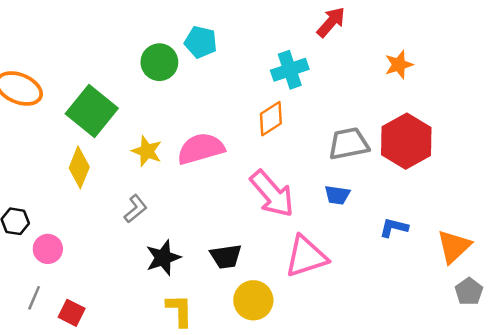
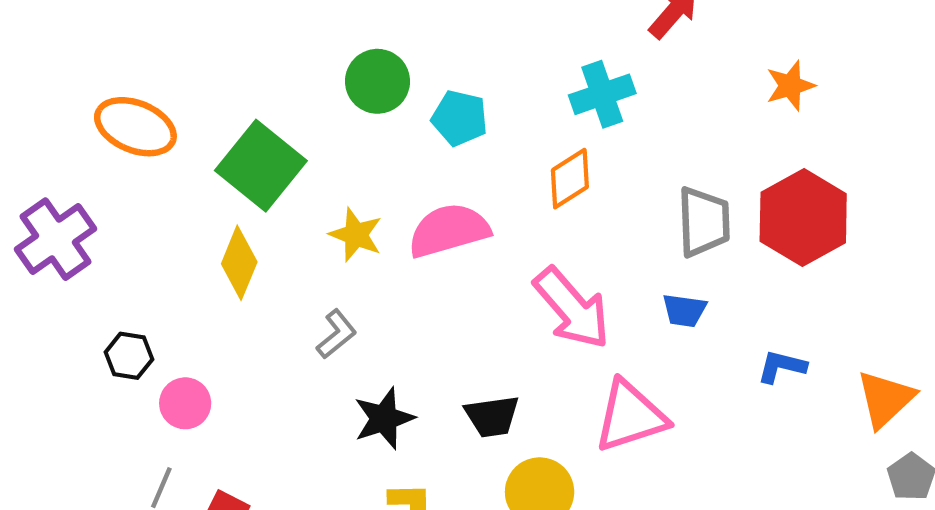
cyan pentagon: (201, 42) -> (460, 118), moved
gray trapezoid: (349, 144) -> (704, 222), turned 99

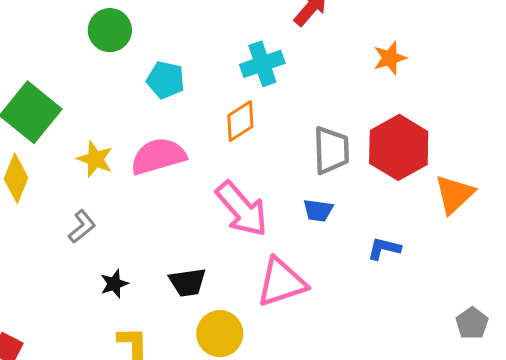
green circle: (377, 81) -> (110, 30), moved
orange triangle: (885, 399) -> (454, 194), moved
black star: (384, 418) -> (114, 284), size x0.7

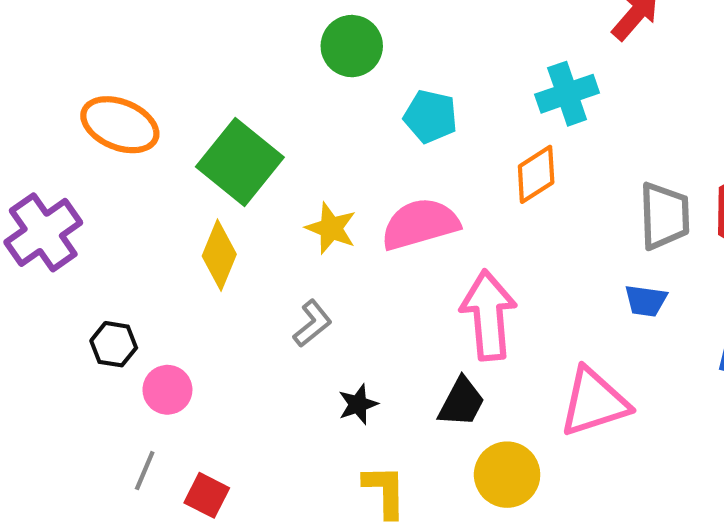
pink arrow: (242, 209) -> (488, 315), moved, turned -144
black trapezoid: (188, 282) -> (461, 402), turned -54

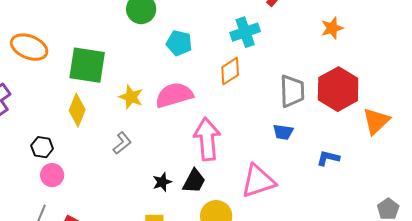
green square: (240, 162) -> (87, 65), turned -30
black hexagon: (114, 344) -> (42, 147), moved
black star: (358, 404) -> (162, 182), moved

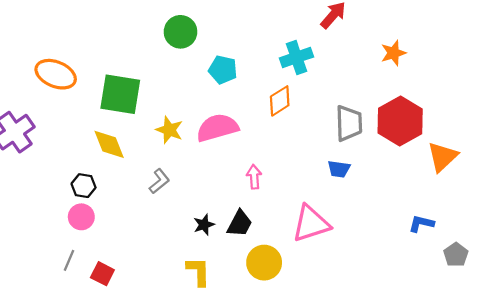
yellow diamond: (77, 110) -> (109, 144), turned -44
pink arrow: (207, 139) -> (254, 177), size x0.5
black hexagon: (42, 147) -> (84, 186), moved
blue L-shape: (328, 158) -> (421, 224), moved

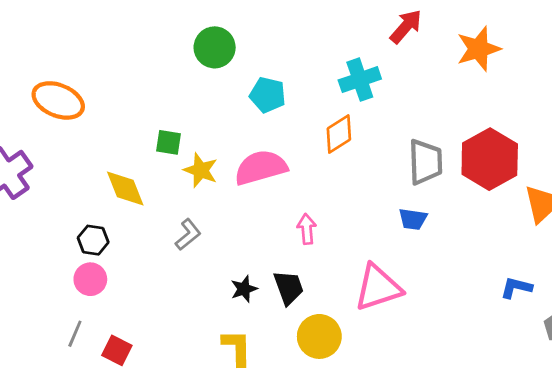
orange star: (393, 53) -> (478, 49), moved, size x1.4
green square: (120, 94) -> (169, 142), moved, size x0.5
black trapezoid: (240, 224) -> (289, 288), turned -48

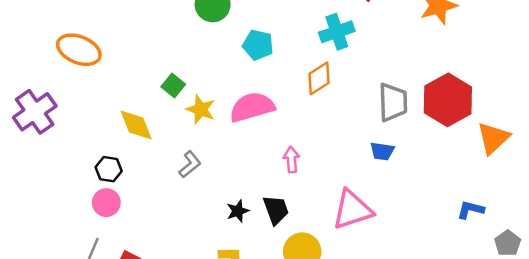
green square: (169, 142) -> (173, 86), turned 30

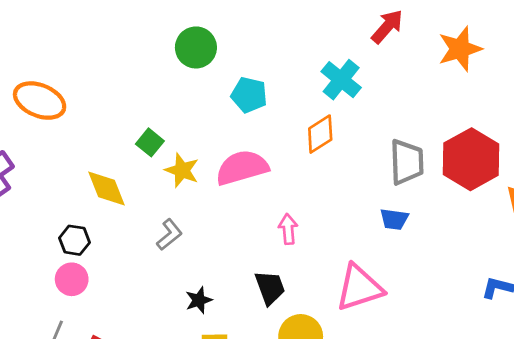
cyan cross: (337, 32) -> (341, 80), turned -32
black star: (238, 211) -> (199, 300), moved

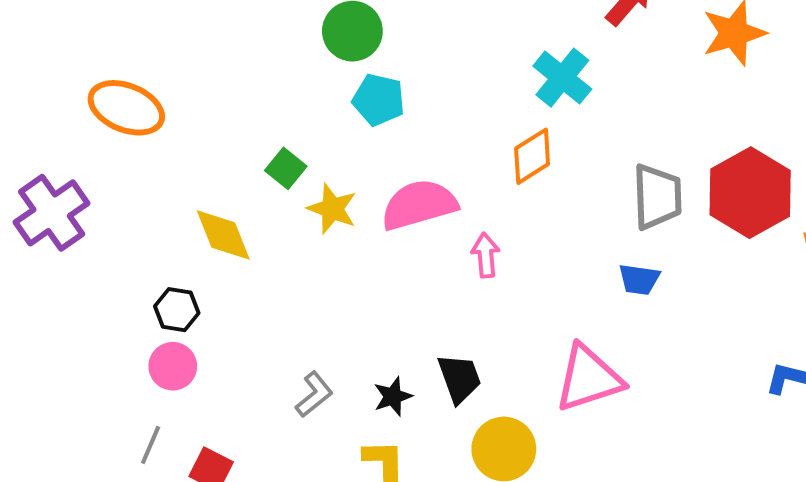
cyan pentagon: (249, 95) -> (379, 100), moved
pink arrow: (288, 229) -> (486, 255), moved
gray L-shape: (169, 235) -> (314, 394), moved
black star: (199, 300) -> (393, 396), moved

